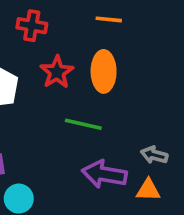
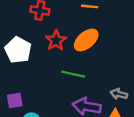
orange ellipse: (104, 71) -> (86, 40), turned 50

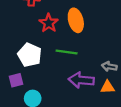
orange ellipse: (86, 40) -> (76, 20), turned -60
white pentagon: (18, 50) -> (30, 55), moved

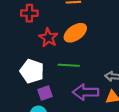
orange ellipse: (76, 20) -> (75, 33), turned 75
purple square: (16, 80) -> (45, 93), moved

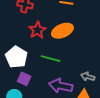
purple square: (45, 93) -> (24, 79), turned 32

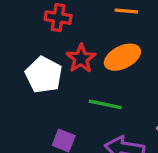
white pentagon: (16, 57) -> (44, 75), moved

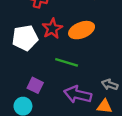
white pentagon: (44, 75) -> (25, 38), turned 30

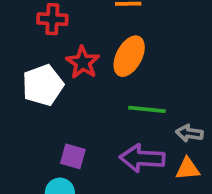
orange ellipse: (82, 30) -> (129, 56), turned -30
green line: (67, 62) -> (147, 109), moved

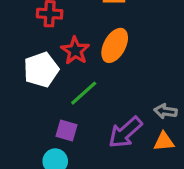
green line: (147, 109) -> (84, 93), moved, turned -48
purple arrow: (142, 158) -> (125, 132), turned -45

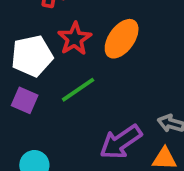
purple square: (66, 130) -> (25, 100), moved

